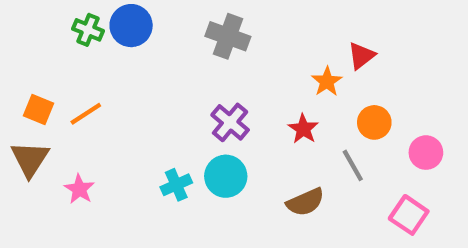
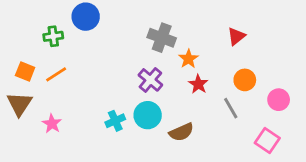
green cross: (88, 30) -> (53, 36), moved, turned -30
gray cross: (228, 36) -> (162, 38), moved
orange star: (327, 82) -> (188, 59), moved
brown semicircle: (305, 202) -> (181, 132), moved

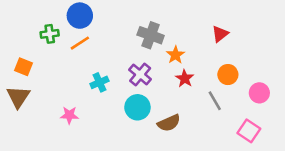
orange line: (56, 74) -> (80, 43), moved
cyan cross: (115, 121) -> (99, 82), moved
pink star: (52, 124) -> (69, 115), moved, turned -30

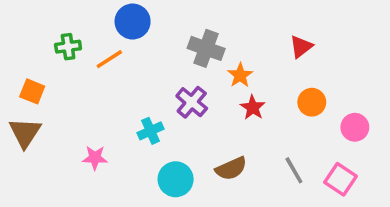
blue circle: (80, 16) -> (133, 22), moved
cyan cross: (99, 82) -> (150, 131), moved
gray line: (215, 101) -> (294, 170), moved
cyan circle: (137, 107) -> (176, 179), moved

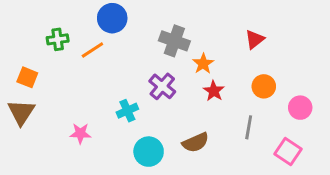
gray line: (294, 170) -> (249, 127), moved, turned 40

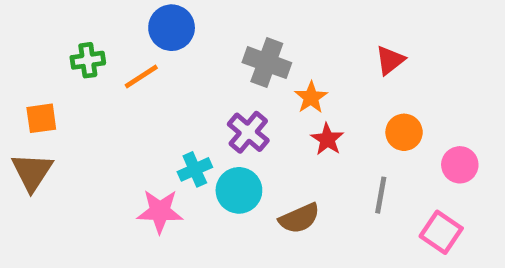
orange square: (27, 77) -> (41, 118), turned -30
pink star: (80, 133) -> (160, 211), moved, size x1.4
cyan circle: (149, 152) -> (239, 190), moved

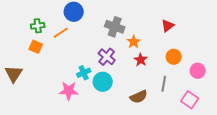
orange square: (41, 118) -> (36, 47), moved, turned 32
brown semicircle: (299, 218) -> (139, 97), moved

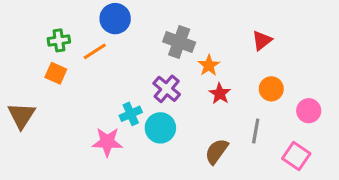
brown semicircle: (139, 97) -> (217, 151), turned 150

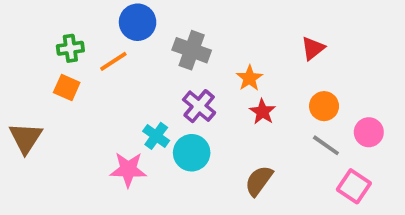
gray cross: (179, 42) -> (192, 50), moved
cyan cross: (131, 114) -> (156, 136), turned -30
gray line: (256, 131) -> (326, 145), moved, turned -65

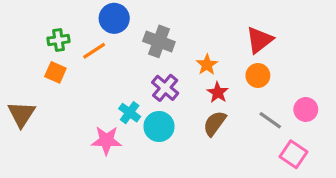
red triangle: (313, 48) -> (259, 40), size x1.4
orange circle: (324, 106) -> (258, 75), moved
brown semicircle: (259, 181) -> (215, 123), moved

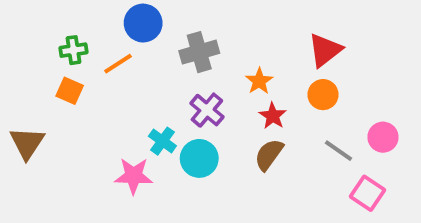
gray cross: (159, 41) -> (199, 52), turned -36

